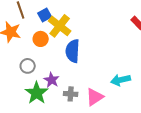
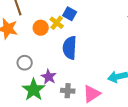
blue square: (45, 15) -> (70, 14), moved, turned -32
yellow cross: (60, 26) -> (57, 23), size x0.6
orange circle: (41, 39) -> (41, 28), moved

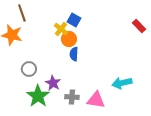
orange circle: (41, 28) -> (69, 39), moved
blue semicircle: (70, 48) -> (74, 54), size x0.6
pink triangle: (92, 94) -> (96, 100), turned 42

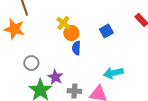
blue square: (74, 20) -> (106, 31), moved, turned 32
cyan arrow: (122, 83) -> (113, 73), moved

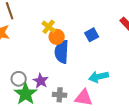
blue semicircle: (76, 48) -> (62, 52), size x1.6
gray circle: (31, 63) -> (19, 79), moved

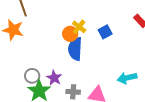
yellow cross: (49, 27) -> (79, 27), moved
cyan arrow: (99, 77) -> (127, 78), moved

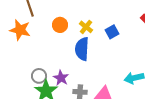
orange circle: (70, 34) -> (60, 25), moved

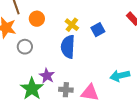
orange circle: (60, 25) -> (37, 19), moved
gray circle: (39, 76) -> (25, 47), moved

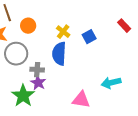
gray circle: (25, 47) -> (16, 54), size x1.5
gray cross: (66, 90) -> (37, 70), moved

